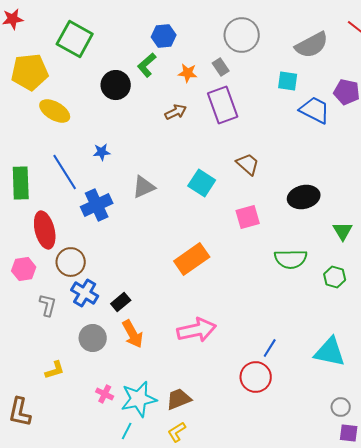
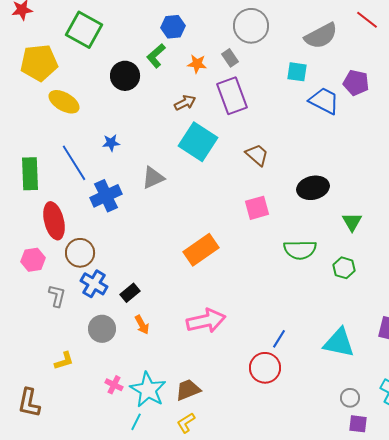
cyan square: (202, 183) -> (198, 142), moved, size x1.4
orange arrow: (133, 334) -> (142, 325), size x0.7
cyan star: (139, 399) -> (148, 390), turned -30

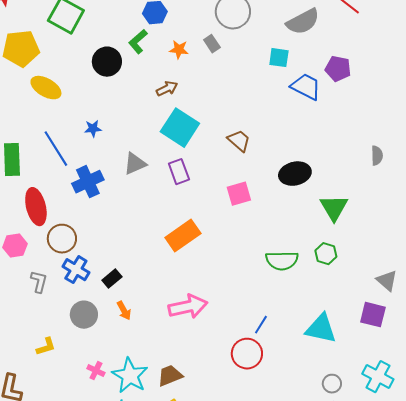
purple rectangle: (232, 96) -> (179, 172), moved, size x0.7
green triangle: (352, 222) -> (334, 208), size x1.4
green semicircle: (300, 250) -> (282, 261), moved

